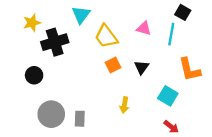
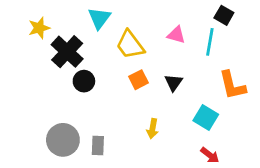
black cross: (55, 42) -> (67, 52), turned -30
black circle: (34, 75) -> (84, 81), moved

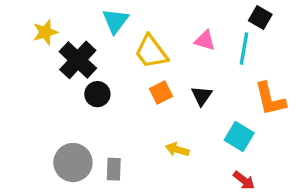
yellow arrow: (153, 129) -> (177, 150), turned 96

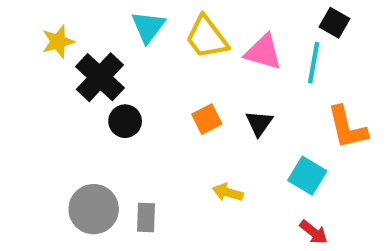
pink triangle: (205, 40) -> (263, 52), size x1.4
yellow trapezoid: (151, 52) -> (207, 37), moved

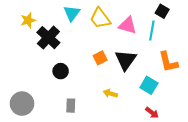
black circle: (125, 121) -> (61, 71), moved
black triangle: (259, 123) -> (126, 60), size x1.6
gray circle: (94, 209) -> (22, 104), moved

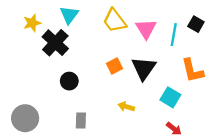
black square: (162, 11) -> (196, 24), moved
cyan triangle: (72, 13) -> (69, 15), moved
pink triangle: (128, 25) -> (146, 29), turned 42

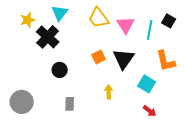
yellow arrow: (126, 107) -> (109, 92), turned 72

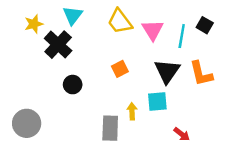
black triangle: (124, 59) -> (167, 71), moved
cyan square: (147, 84) -> (157, 102), moved, turned -36
gray rectangle: (70, 104) -> (110, 128), moved, size x1.5

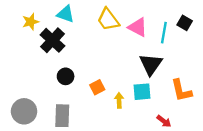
cyan triangle: (73, 15) -> (66, 14), turned -48
pink triangle: (153, 30) -> (138, 27), turned -30
orange square: (120, 69) -> (97, 87), moved
orange L-shape: (201, 74) -> (181, 91), moved
gray rectangle: (110, 128) -> (62, 116), moved

